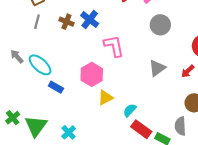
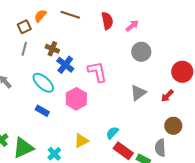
blue cross: (90, 20) -> (65, 65), moved
cyan ellipse: (40, 65) -> (43, 83), moved
yellow triangle: (105, 98) -> (81, 141), moved
green triangle: (36, 126) -> (23, 148), turned 30

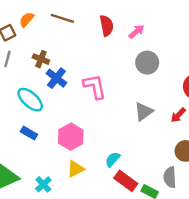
pink hexagon: (76, 99) -> (71, 137), moved

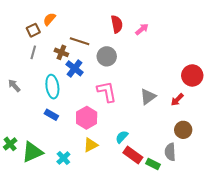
brown line: (62, 18) -> (80, 41), moved
gray circle: (147, 63) -> (107, 56), moved
pink L-shape: (95, 86) -> (107, 92), moved
cyan ellipse: (30, 100) -> (52, 87), turned 40

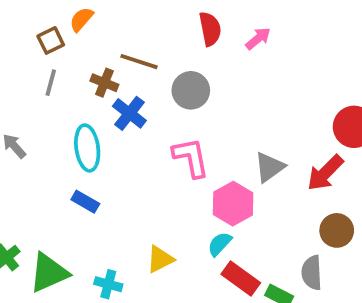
red arrow: (177, 100) -> (325, 173), size x1.5
pink hexagon: (87, 118) -> (233, 204), moved
cyan cross: (63, 158) -> (108, 284), turned -32

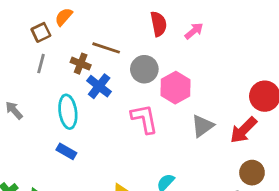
pink hexagon: (233, 204) -> (176, 88), moved

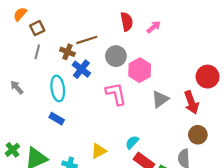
orange semicircle: (64, 17) -> (20, 14), moved
brown line: (106, 48) -> (87, 40), turned -36
red arrow: (243, 130) -> (191, 102), turned -65

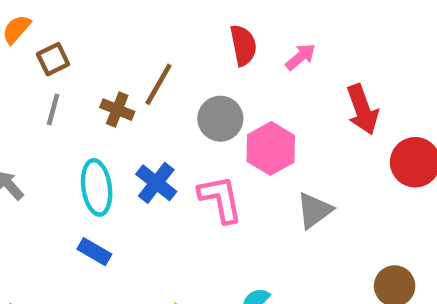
brown line: (87, 40) -> (158, 84), turned -42
blue cross: (81, 69) -> (156, 183), moved
red arrow: (191, 102) -> (362, 110), moved

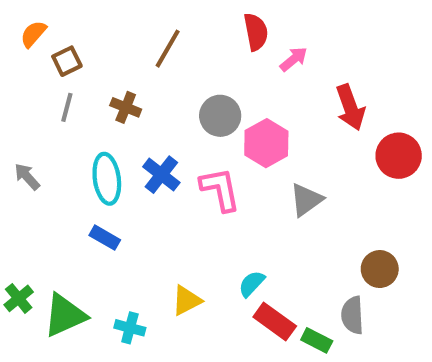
red semicircle: (243, 45) -> (256, 32), moved
brown line: (158, 84) -> (168, 49), moved

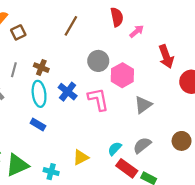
gray line: (67, 107) -> (14, 70), moved
brown cross: (126, 107) -> (41, 68), moved
gray semicircle: (352, 315) -> (142, 145), moved, turned 54

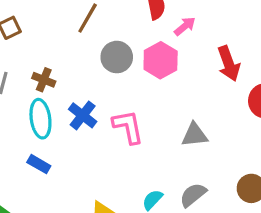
gray circle: (98, 61) -> (117, 57), moved
pink hexagon: (122, 75) -> (161, 60), moved
gray triangle: (143, 105) -> (195, 135), turned 30

